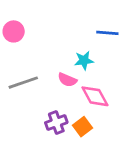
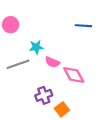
cyan star: (84, 60) -> (36, 47), moved
orange square: (83, 127) -> (62, 109), moved

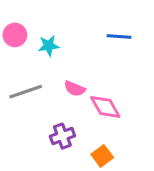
cyan star: (36, 47) -> (49, 46), moved
orange square: (62, 109) -> (102, 156), moved

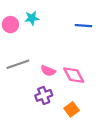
cyan star: (49, 46) -> (32, 18), moved
pink semicircle: (75, 89) -> (48, 71), moved

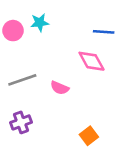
pink diamond: (74, 75) -> (92, 61), moved
purple cross: (44, 95) -> (21, 122), moved

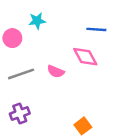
pink circle: (13, 31) -> (12, 38), moved
pink semicircle: (60, 88) -> (56, 71), moved

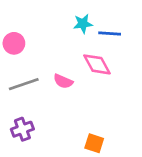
cyan star: (37, 21) -> (83, 24), moved
orange square: (83, 126) -> (94, 143), turned -35

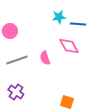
pink semicircle: (63, 81) -> (45, 58), turned 48
purple cross: (22, 129) -> (16, 92), turned -35

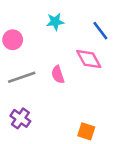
cyan star: (59, 17) -> (55, 22), moved
blue line: (78, 24) -> (100, 31), turned 49

